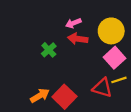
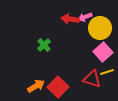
pink arrow: (73, 23) -> (85, 17), moved
red arrow: (78, 39) -> (70, 19), moved

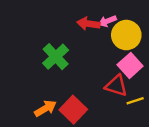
green cross: (44, 45) -> (56, 57), size x1.5
yellow line: (107, 72) -> (135, 101), moved
red triangle: (92, 79) -> (116, 86), moved

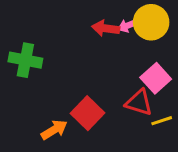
yellow circle: (126, 35) -> (151, 22), moved
green cross: (56, 57) -> (25, 60), moved, turned -36
red square: (73, 110) -> (87, 113), moved

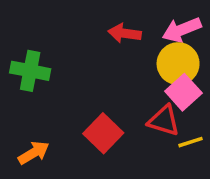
yellow circle: (151, 22) -> (178, 64), moved
pink arrow: (128, 25) -> (182, 30), moved, size x1.5
orange arrow: (54, 130) -> (34, 153), moved

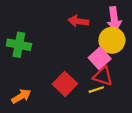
pink arrow: (182, 30) -> (114, 19), turned -75
pink square: (183, 92) -> (100, 58), moved
yellow line: (191, 142) -> (96, 90), moved

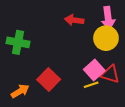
pink square: (100, 58) -> (94, 70), moved
red triangle: (103, 76) -> (110, 74), moved
red square: (65, 84) -> (49, 79), moved

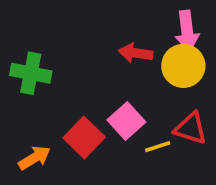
red arrow: (74, 20) -> (136, 53), moved
pink square: (94, 70) -> (126, 121), moved

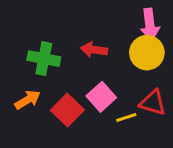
red arrow: (136, 53) -> (94, 50), moved
green cross: (31, 73) -> (44, 59), moved
orange arrow: (34, 158) -> (28, 100), moved

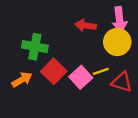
red arrow: (94, 50) -> (85, 25), moved
red square: (67, 110) -> (54, 71), moved
yellow line: (126, 117) -> (101, 71), moved

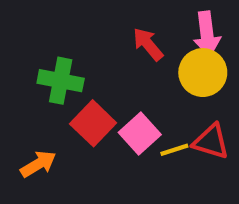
red arrow: (85, 25) -> (148, 44), turned 42
yellow line: (101, 71) -> (174, 150), moved
orange arrow: (22, 80) -> (38, 164), moved

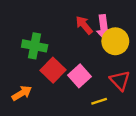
pink arrow: (207, 34) -> (104, 27), moved
red triangle: (211, 142) -> (120, 80), turned 30
yellow line: (174, 150) -> (99, 101), moved

